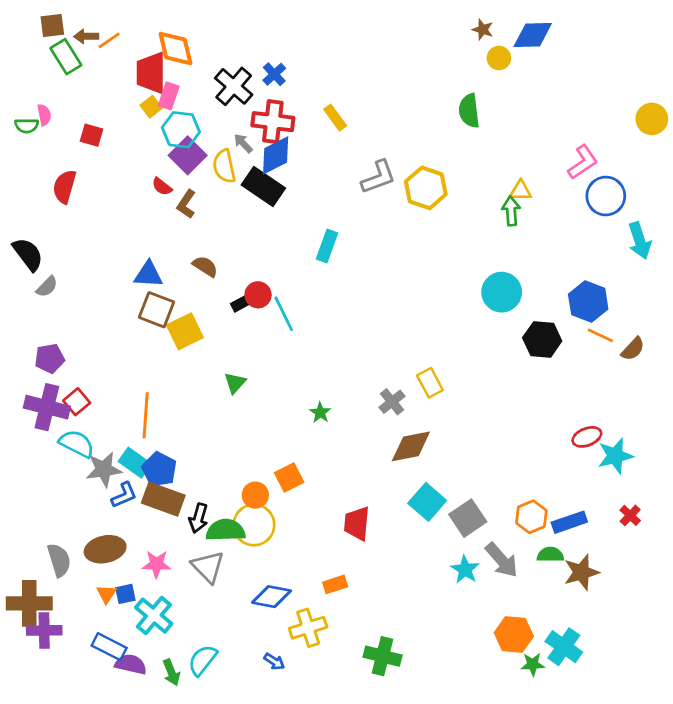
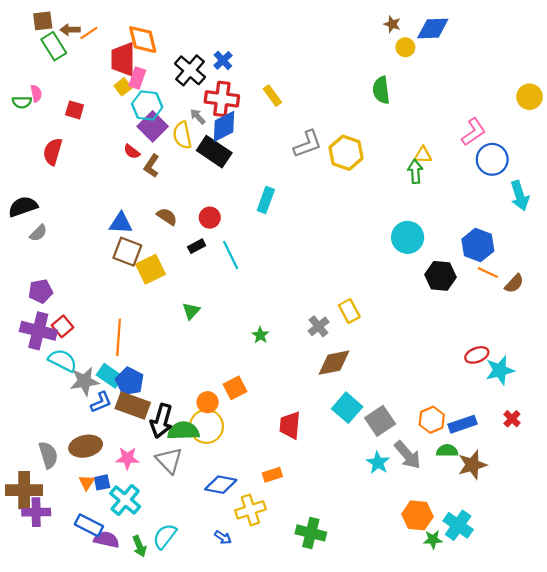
black semicircle: (28, 254) -> (23, 207), turned -72
red circle: (258, 295) -> (210, 218), moved
black arrow: (198, 518) -> (161, 421), size x1.4

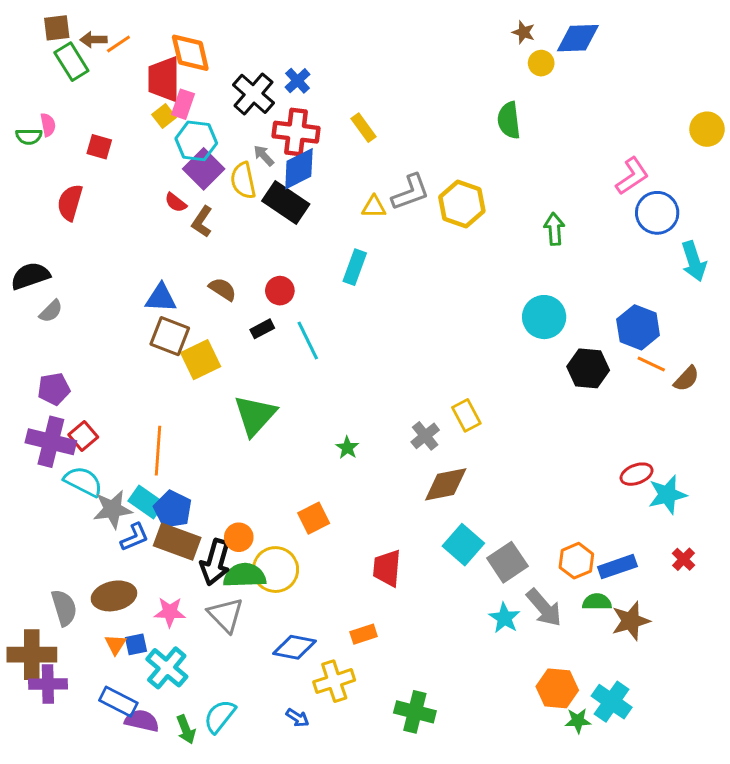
yellow triangle: (423, 155) -> (374, 207), moved
green triangle: (191, 311) -> (255, 415), size x1.8
orange circle: (208, 402) -> (239, 537), moved

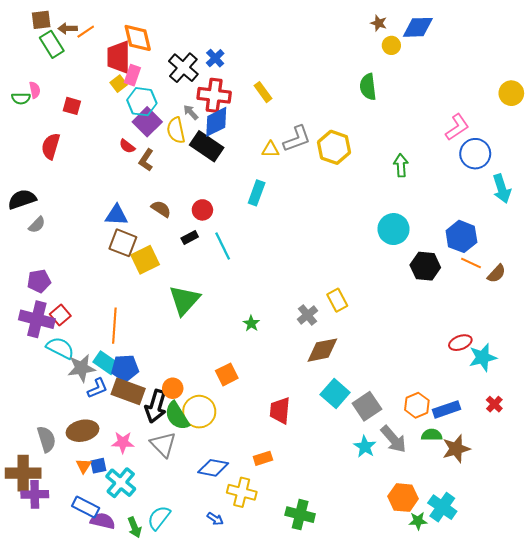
blue pentagon: (173, 509) -> (125, 368), turned -30
green semicircle: (245, 575) -> (177, 416), turned -120
yellow cross: (334, 681) -> (242, 492), turned 32

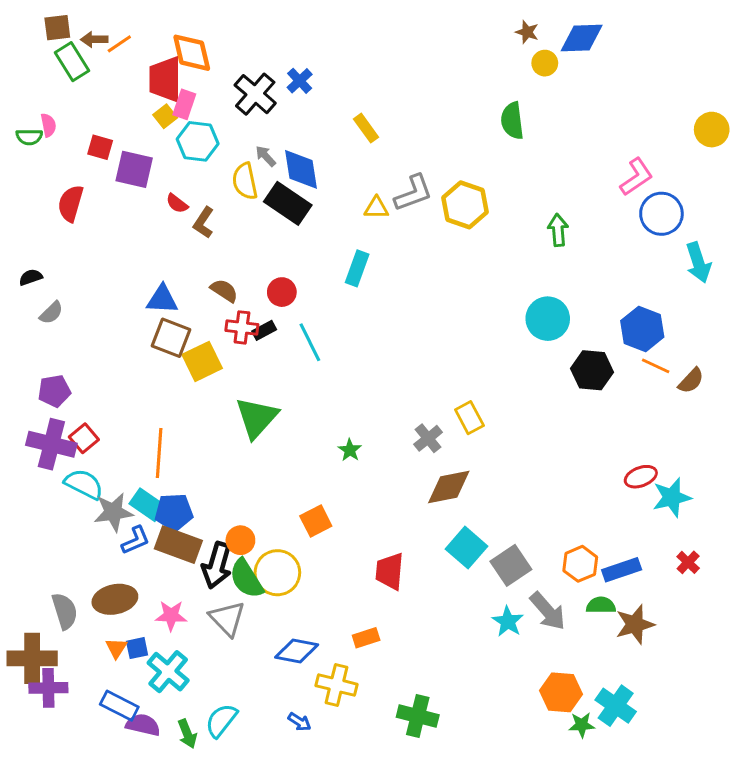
red cross: (214, 95) -> (242, 327), moved, size x0.7
purple square: (147, 122) -> (134, 169), moved, turned -32
blue diamond: (216, 122) -> (301, 169), turned -72
black semicircle: (22, 199) -> (31, 277), size x0.6

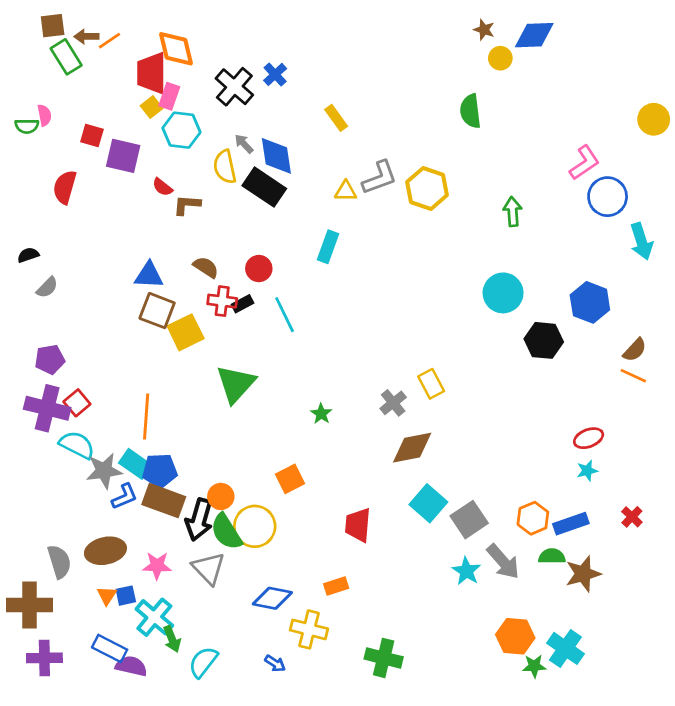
brown L-shape: (204, 223) -> (187, 205), turned 60
orange line: (656, 366) -> (633, 376), moved
cyan star: (672, 497) -> (587, 471), moved, size x0.6
purple cross: (48, 688) -> (44, 658), moved
green arrow: (187, 734) -> (172, 639), moved

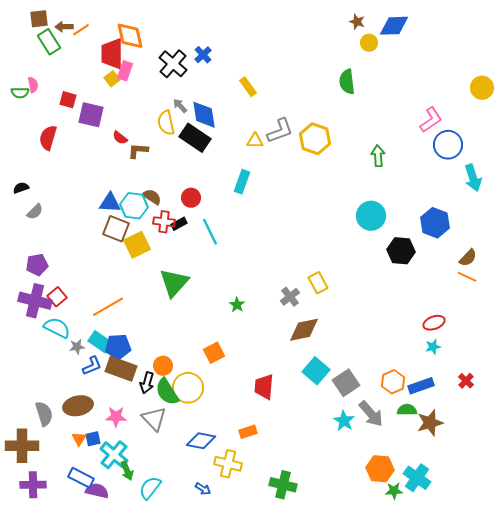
cyan hexagon: (181, 130) -> (134, 206), moved
orange line: (146, 416) -> (108, 307), turned 56
gray star: (104, 471) -> (77, 347), size x0.6
black arrow: (199, 520) -> (147, 383), size x0.7

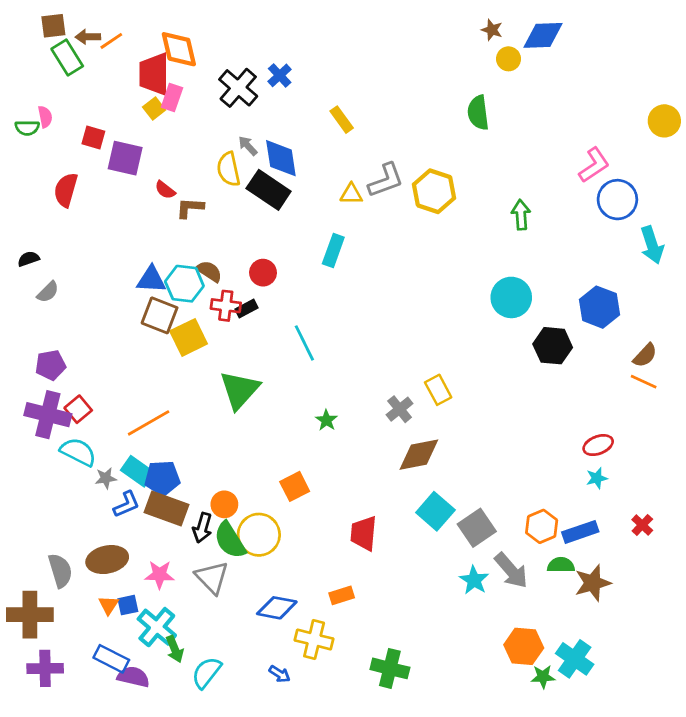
cyan line: (210, 232) -> (304, 343), moved

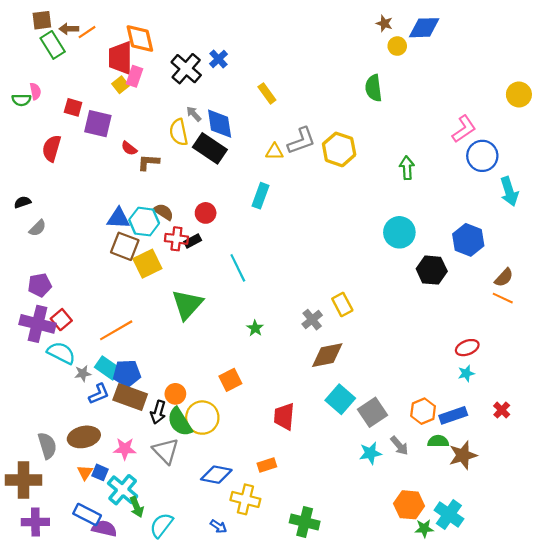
gray arrow: (511, 571) -> (399, 446), size x0.7
cyan star: (474, 580) -> (370, 453), turned 30
blue square: (128, 605) -> (100, 472), turned 35

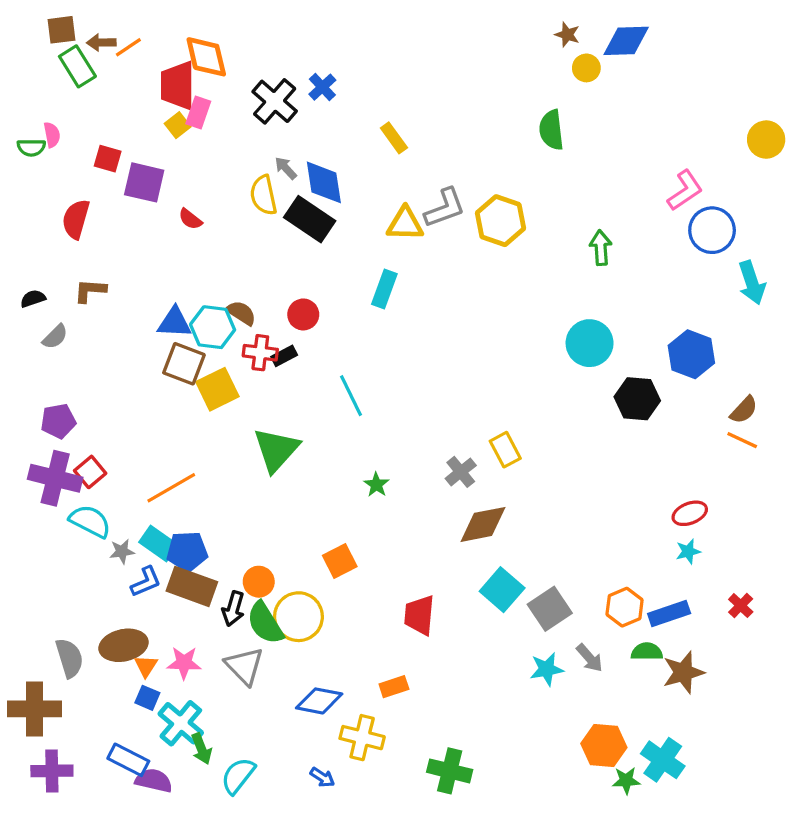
yellow triangle: (274, 152) -> (405, 224), size x1.4
brown L-shape: (148, 162) -> (90, 291), moved
orange triangle: (85, 472) -> (146, 666), moved

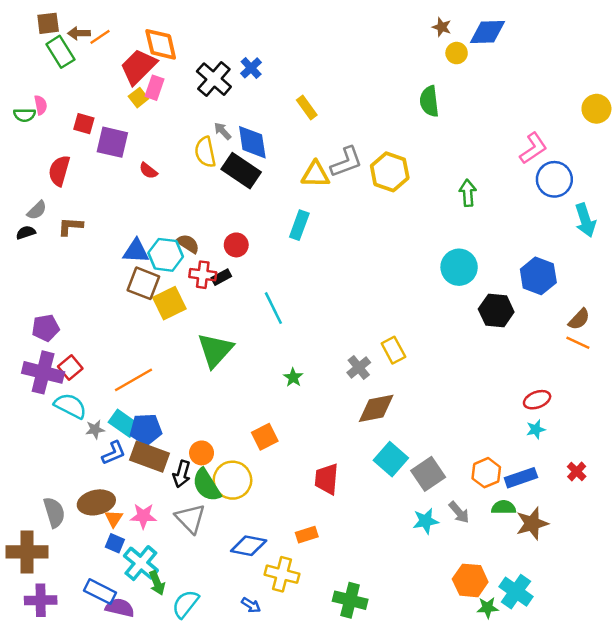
red trapezoid: (178, 85) -> (138, 67), turned 45
gray semicircle: (55, 337) -> (37, 210), moved

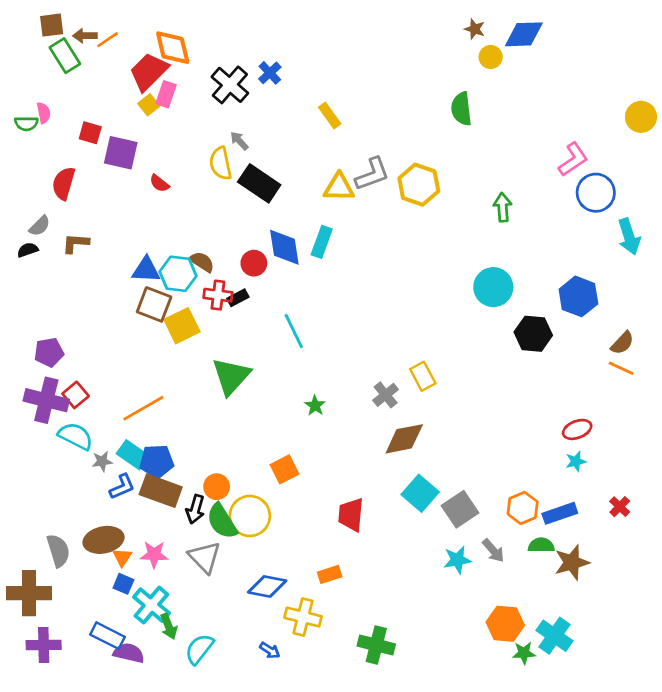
blue diamond: (252, 142) -> (284, 247), moved

